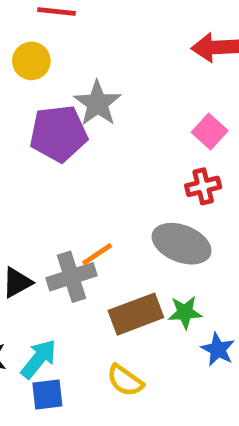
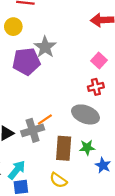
brown rectangle: (136, 314) -> (64, 148), turned -65

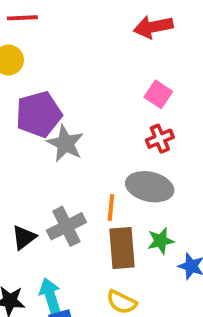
gray star: (45, 47) -> (65, 143), moved
orange line: (45, 120) -> (111, 208), moved, turned -42
cyan arrow: (17, 170) -> (50, 295), turned -48

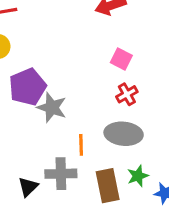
orange line: (111, 208) -> (81, 145), moved
gray cross: (66, 226) -> (61, 174), turned 32

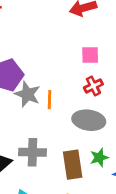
pink square: (121, 59) -> (90, 55), turned -30
orange line: (81, 145) -> (49, 100), moved

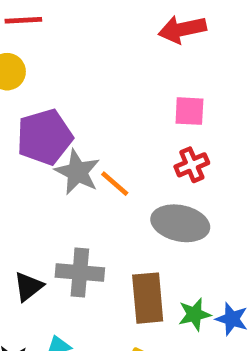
orange line: (49, 100) -> (115, 184), turned -54
green star: (99, 157) -> (194, 314), moved

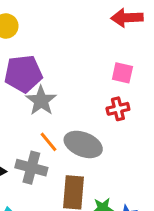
orange line: (115, 184) -> (49, 142), moved
gray ellipse: (180, 223) -> (83, 144), moved

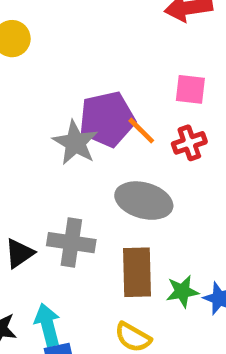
purple pentagon: (23, 74) -> (107, 119), moved
orange line: (49, 142) -> (141, 131), moved

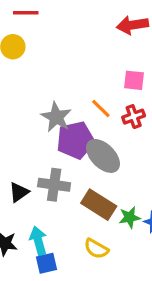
purple pentagon: (107, 119) -> (75, 140), moved
gray ellipse: (144, 201) -> (103, 156), turned 30
brown rectangle: (137, 272) -> (99, 205), turned -56

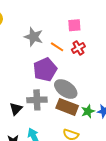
gray star: (56, 117) -> (34, 37), moved
gray ellipse: (103, 156) -> (66, 89), moved

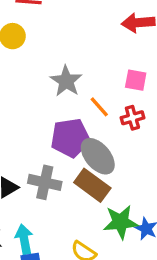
gray ellipse: (66, 89) -> (98, 156), moved
brown rectangle: (67, 107) -> (92, 185), moved
green star: (88, 111) -> (121, 222), size x1.5

